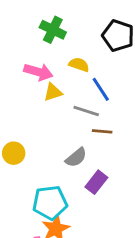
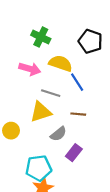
yellow semicircle: (79, 65) -> (61, 63), size x1.5
yellow triangle: (53, 92) -> (41, 112), moved, size x1.5
gray line: (86, 111) -> (51, 93), moved

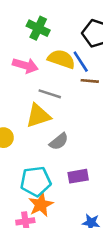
blue line: (77, 82) -> (81, 62), moved
brown line: (78, 114) -> (90, 81), moved
purple rectangle: (74, 153) -> (78, 176), moved, turned 42

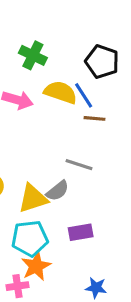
gray line: (50, 94) -> (79, 165), moved
yellow triangle: (38, 116) -> (33, 198), moved

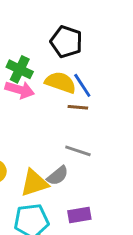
green cross: (33, 55) -> (20, 69), moved
black pentagon: (102, 62) -> (66, 42), moved
brown line: (94, 118) -> (78, 107), moved

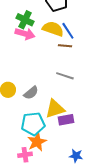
gray semicircle: (58, 176) -> (31, 93), moved
yellow triangle: (34, 183) -> (55, 109), moved

